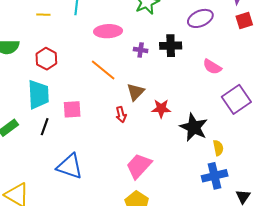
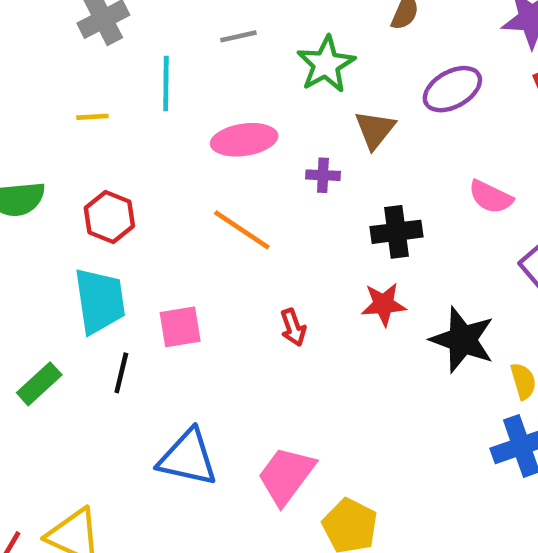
black cross: (171, 46) -> (396, 232), moved
brown triangle: (136, 92) -> (375, 130), moved
pink trapezoid: (139, 166) -> (286, 476), moved

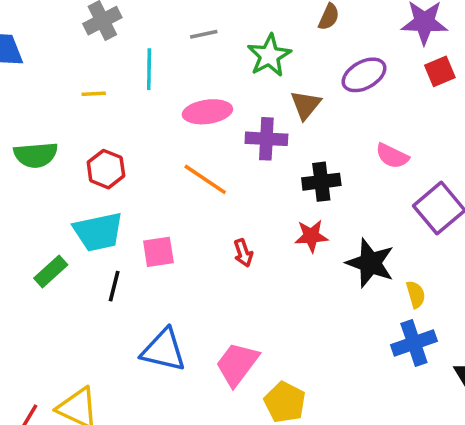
purple cross: (323, 175) -> (266, 139), size x1.6
cyan trapezoid: (100, 301) -> (98, 232), turned 86
green rectangle: (39, 384) -> (51, 272), moved

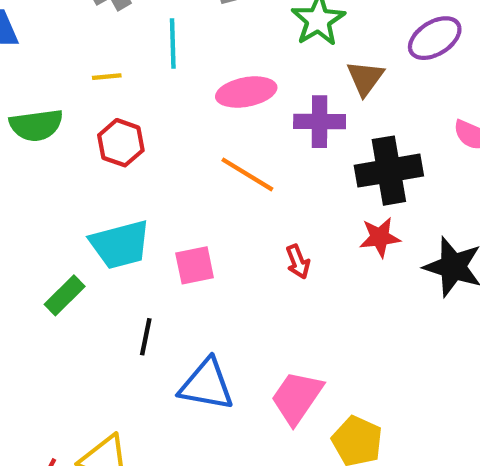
green semicircle: (36, 155) -> (36, 125), moved
red hexagon: (106, 169) -> (121, 143), moved
black cross: (321, 182) -> (389, 171), size x1.4
black line: (114, 286) -> (146, 337), moved

